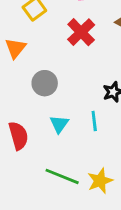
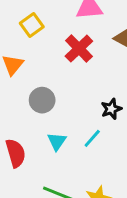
cyan line: (94, 121) -> (92, 138), turned 48

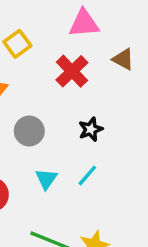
black star: (111, 109) -> (91, 129), moved

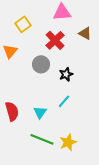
gray circle: (29, 131) -> (41, 64), moved
cyan triangle: (46, 179) -> (40, 112), moved

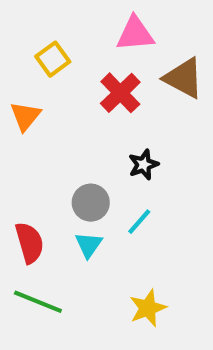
brown triangle: (85, 33) -> (184, 78), size x1.5
gray circle: (41, 64) -> (91, 203), moved
green line: (42, 139) -> (38, 302), moved

